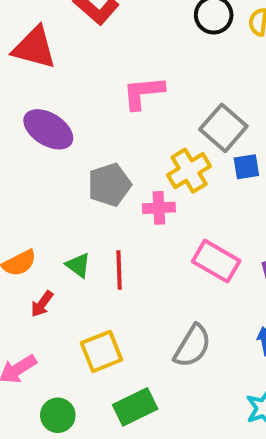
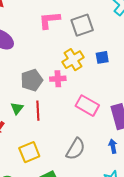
gray square: (223, 128) -> (82, 25), moved, turned 30
gray pentagon: (109, 185) -> (32, 80), moved
green triangle: (78, 265) -> (17, 108), turned 32

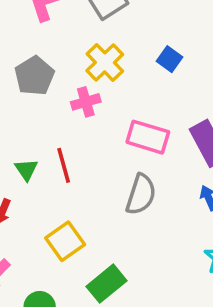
blue square: (102, 57) -> (170, 59), moved, turned -32
gray pentagon: (32, 80) -> (34, 76), moved
gray semicircle: (76, 149) -> (141, 194), moved

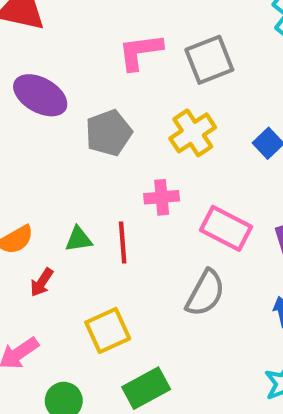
pink cross: (86, 102) -> (162, 197), moved
green triangle: (26, 170) -> (79, 239), turned 45

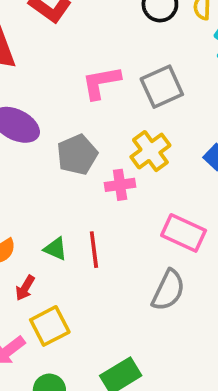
pink cross: (162, 197) -> (120, 185), moved
green triangle: (79, 239) -> (55, 249), turned 35
yellow square: (108, 330) -> (50, 326), moved

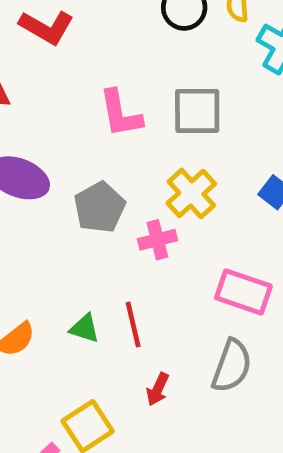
pink L-shape: (101, 82) -> (120, 114), turned -84
gray square: (162, 87) -> (197, 111), turned 30
red arrow: (25, 288) -> (158, 389), moved

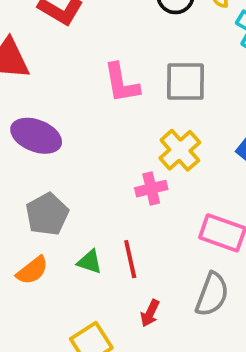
gray pentagon: (100, 207) -> (47, 214), moved

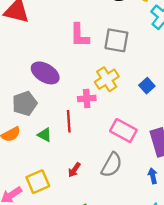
purple ellipse: (36, 136) -> (45, 73), moved
red line: (130, 259) -> (69, 121), moved

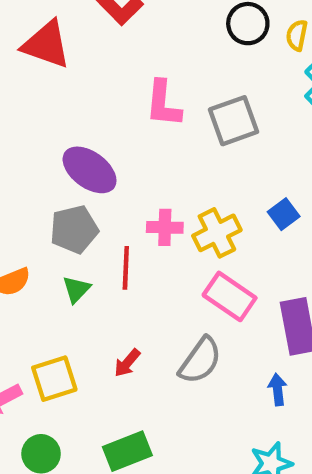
gray square: (116, 40) -> (233, 121), turned -35
yellow cross: (107, 79) -> (217, 233), moved
gray pentagon: (25, 103) -> (74, 229), moved
green triangle: (45, 135) -> (76, 289), turned 40

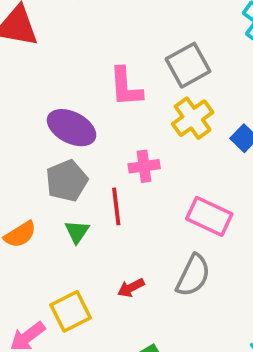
pink L-shape: (163, 104) -> (126, 87), moved
yellow cross: (217, 233) -> (193, 118), moved
red arrow: (127, 363) -> (131, 288), turned 32

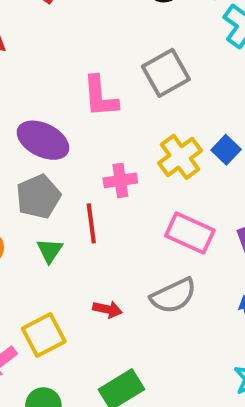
yellow cross: (193, 118) -> (180, 157), moved
gray semicircle: (193, 275) -> (173, 296), turned 39
red arrow: (131, 288) -> (107, 309), turned -140

